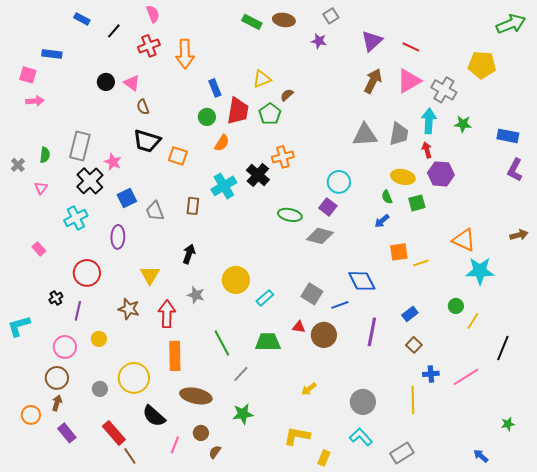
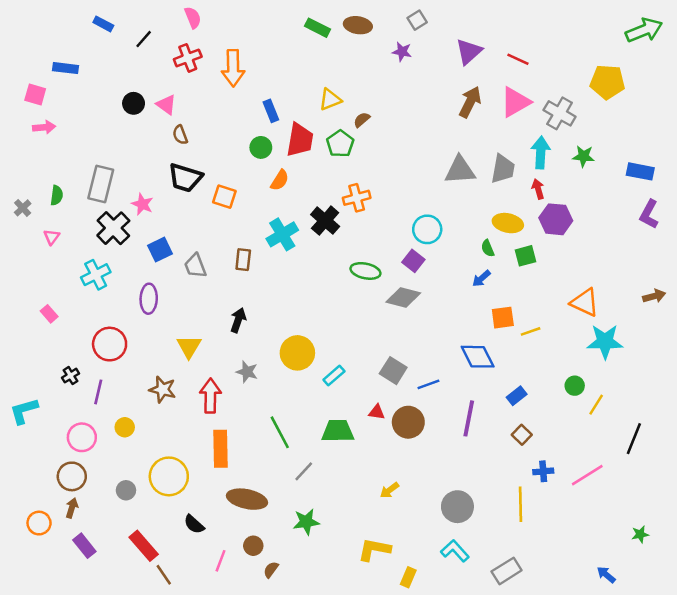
blue diamond: (362, 281) -> (478, 357), moved
black semicircle: (154, 416) -> (194, 524), size x0.7

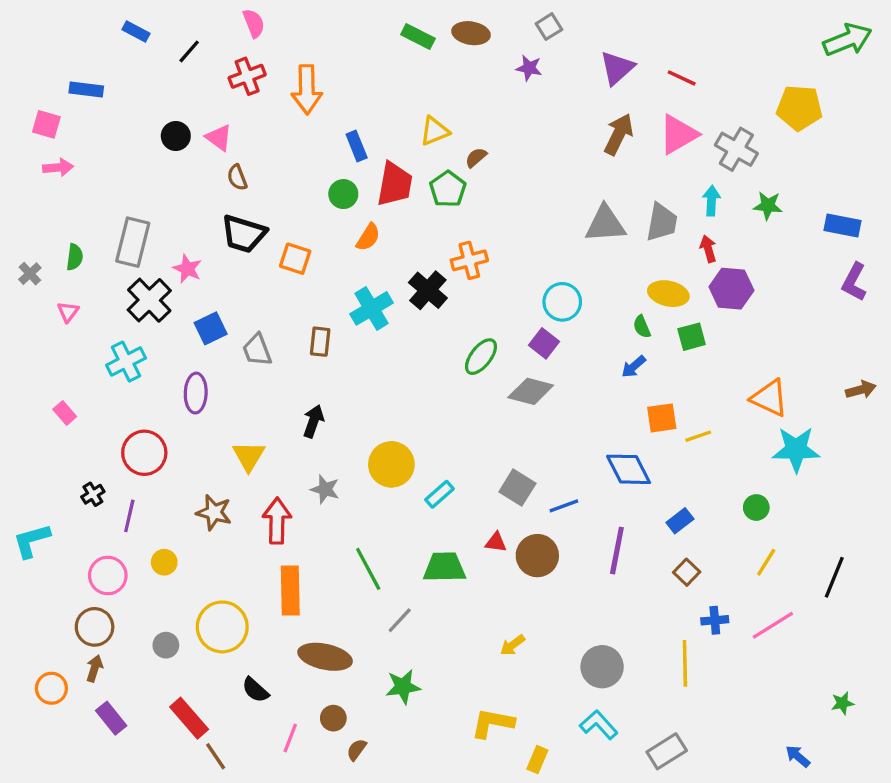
cyan arrow: (541, 152) -> (711, 201), size x0.7
green ellipse: (365, 271) -> (481, 357), turned -64
yellow line: (596, 405) -> (766, 562), moved

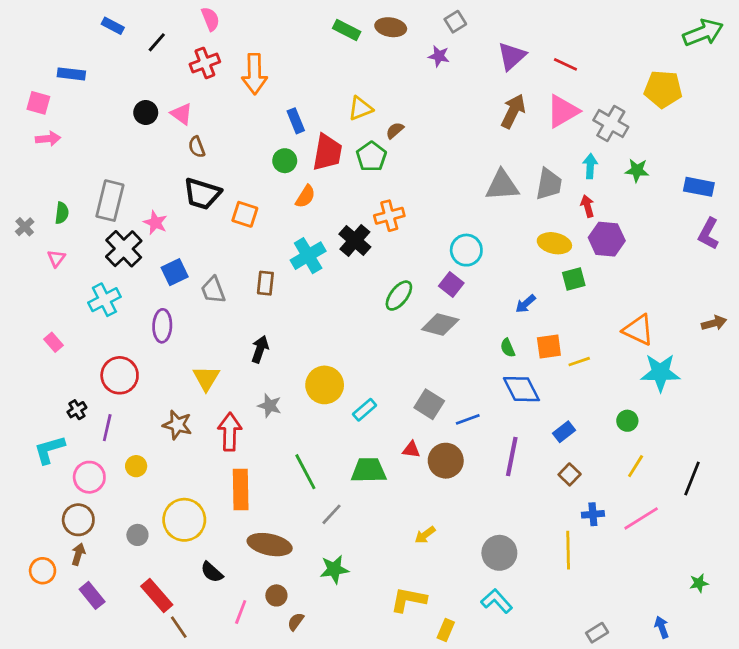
green semicircle: (642, 327) -> (508, 348), moved
cyan L-shape: (32, 541) -> (49, 450), moved
gray rectangle: (667, 751) -> (597, 633), moved, size x0.7
blue arrow: (798, 756) -> (662, 627), turned 30

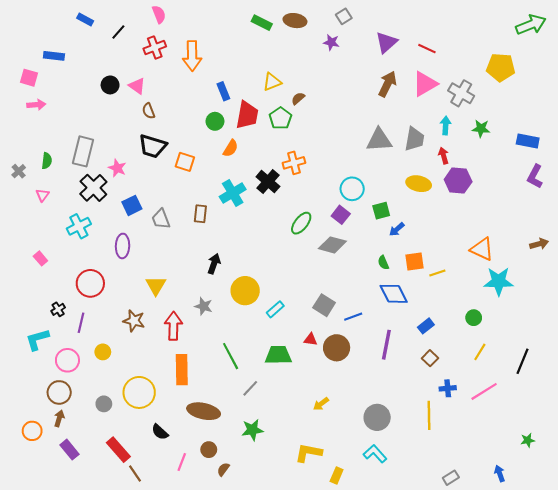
green square: (574, 279) -> (381, 211), moved
black arrow: (260, 349) -> (214, 264), moved

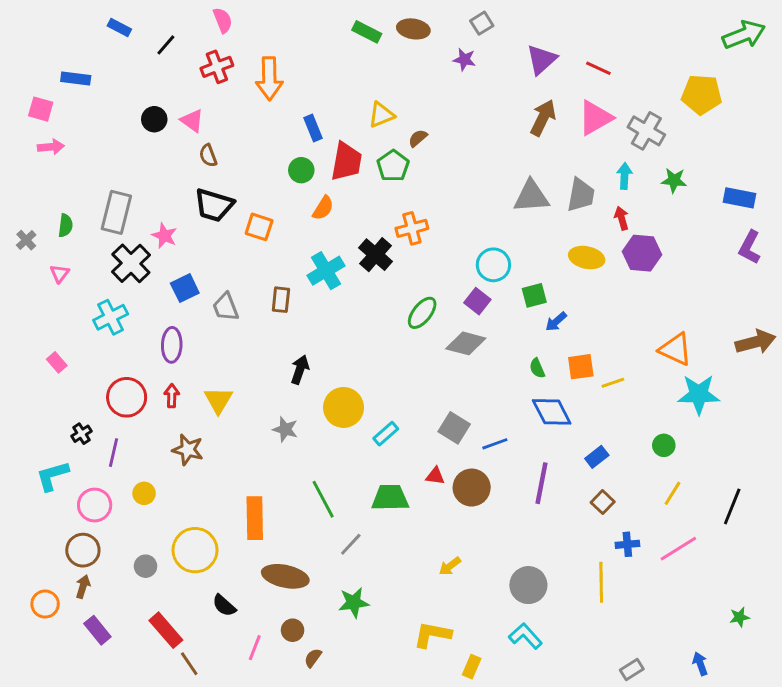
brown arrow: (539, 244) -> (756, 342), size x1.5
red arrow: (173, 326) -> (172, 396), moved, size x0.6

